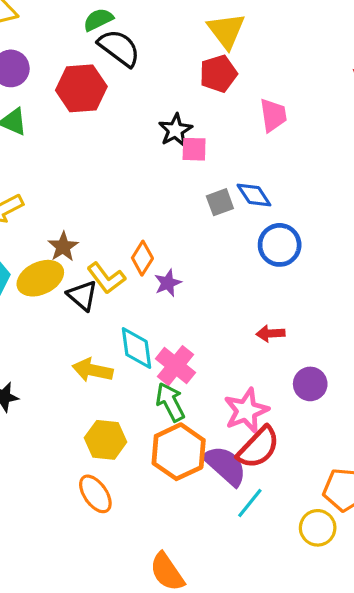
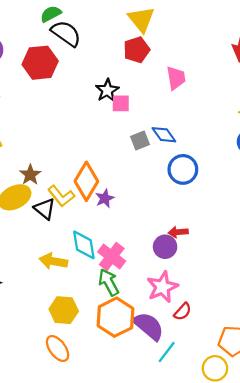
orange diamond: (142, 258) -> (86, 181), size x1.6
purple circle: (310, 384) -> (165, 247), moved
red semicircle: (258, 447) -> (183, 312), moved, size x0.6

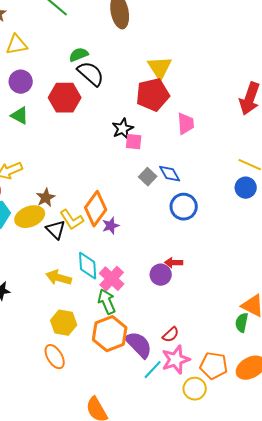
red pentagon: (137, 50) -> (153, 95), size x1.4
gray square: (140, 140) -> (148, 177), turned -30
pink star: (162, 287) -> (176, 360), moved

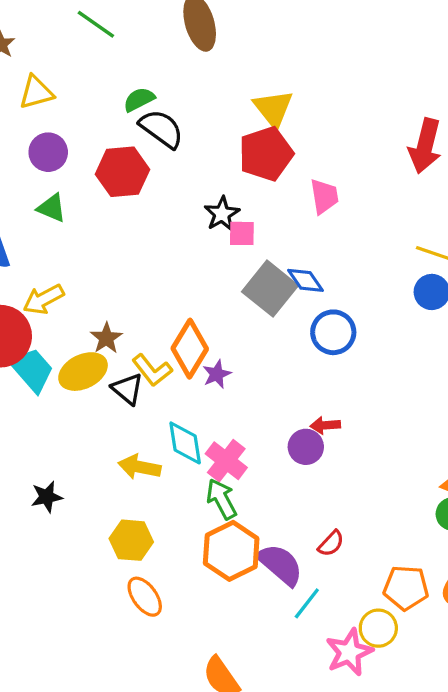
gray square: (148, 177) -> (270, 289), size x1.8
yellow hexagon: (64, 323) -> (131, 540), moved
pink star: (176, 360) -> (349, 652), moved

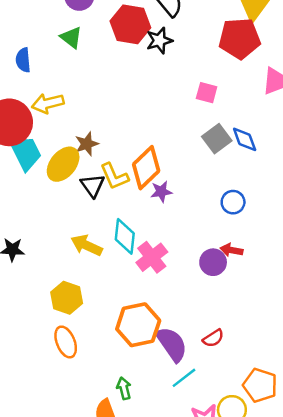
black star: (222, 214) -> (159, 41), moved
gray square: (270, 289) -> (217, 139), size x0.7
blue circle: (333, 332) -> (233, 202), moved, size x0.7
yellow ellipse: (83, 372) -> (63, 164), turned -39
green arrow: (222, 499) -> (124, 388), moved, size x0.7

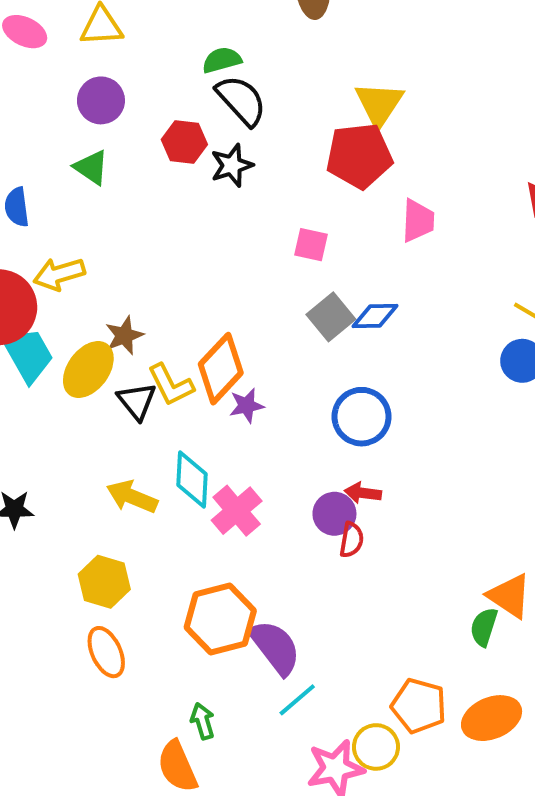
red hexagon: (130, 24) -> (184, 142), size x0.7
blue diamond: (245, 139) -> (375, 316), turned -68
blue circle: (233, 202) -> (362, 417), size x1.5
red semicircle: (213, 338) -> (352, 540), moved, turned -45

